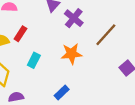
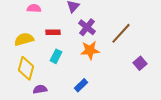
purple cross: (74, 18) -> (87, 27), moved
red rectangle: (20, 34) -> (53, 32), moved, turned 56

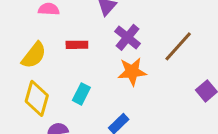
yellow semicircle: (24, 39) -> (34, 55), turned 144
cyan rectangle: (56, 56) -> (81, 94), moved

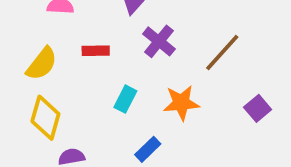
orange star: (132, 72) -> (181, 103), moved
cyan rectangle: (81, 94) -> (125, 99), moved

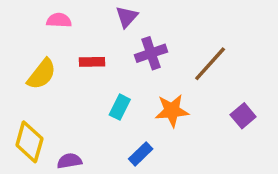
purple cross: (159, 41) -> (151, 53), turned 32
yellow diamond: (45, 118) -> (29, 142), moved

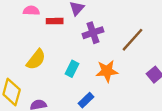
red rectangle: (92, 62) -> (55, 21), moved
yellow semicircle: (42, 74) -> (36, 59), moved

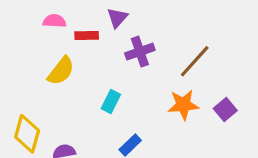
yellow semicircle: (36, 59) -> (61, 71), moved
orange star: (107, 71) -> (183, 105), moved

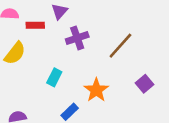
orange star: (183, 105) -> (96, 90), moved, turned -30

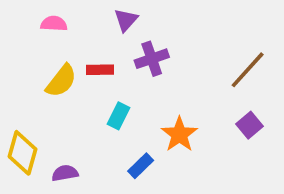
red rectangle: (35, 25) -> (100, 70), moved
brown line: (120, 46) -> (248, 70), moved

